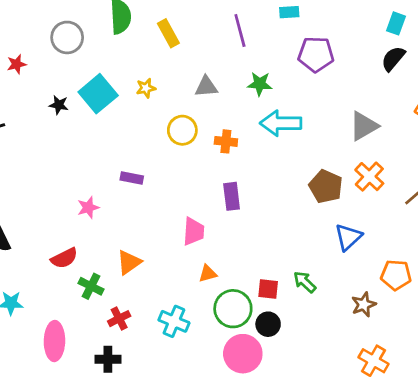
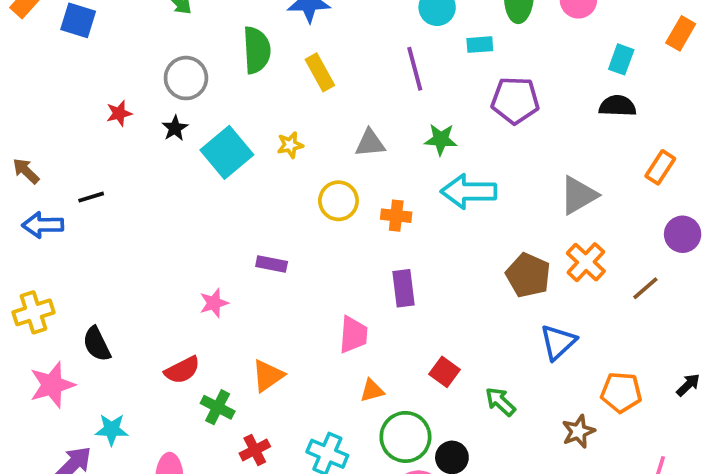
black semicircle: (393, 59) -> (617, 106), turned 52
black star: (59, 105) -> (175, 128), moved, turned 30
red square: (268, 289) -> (445, 372), moved, turned 30

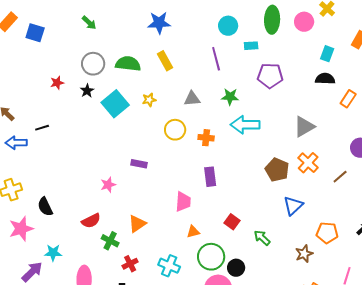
green semicircle: (257, 50) -> (128, 64), moved, turned -80
orange rectangle: (660, 167) -> (348, 99), moved

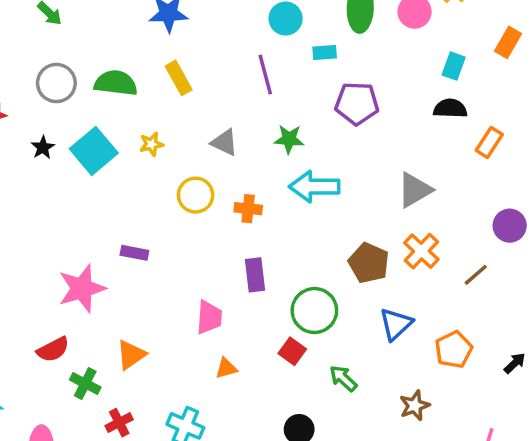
black star: (87, 91) -> (43, 148), moved
gray triangle: (192, 99) -> (224, 142), turned 30
pink star: (108, 185) -> (82, 288), size x1.8
orange pentagon: (327, 233) -> (454, 350), moved, turned -30
green circle: (211, 257) -> (314, 311), moved

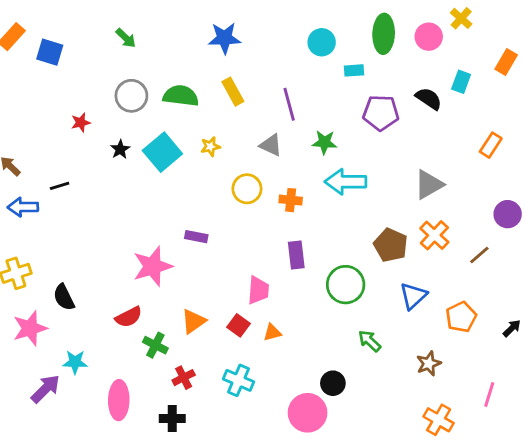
purple line: (265, 75) -> (289, 104), moved
black semicircle: (450, 108) -> (429, 99), moved, turned 32
red square: (292, 351) -> (239, 325), moved

